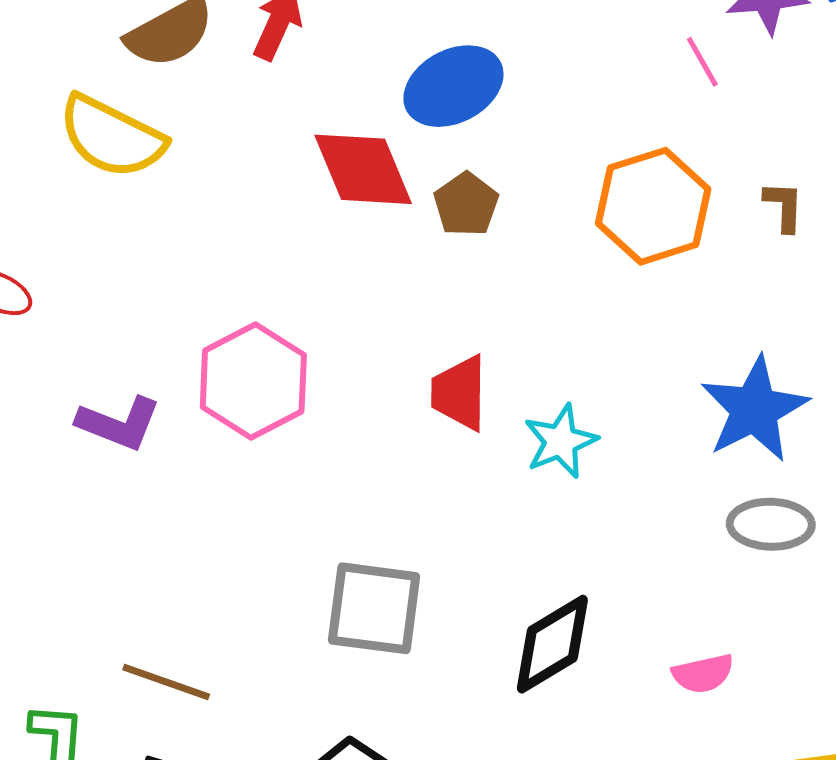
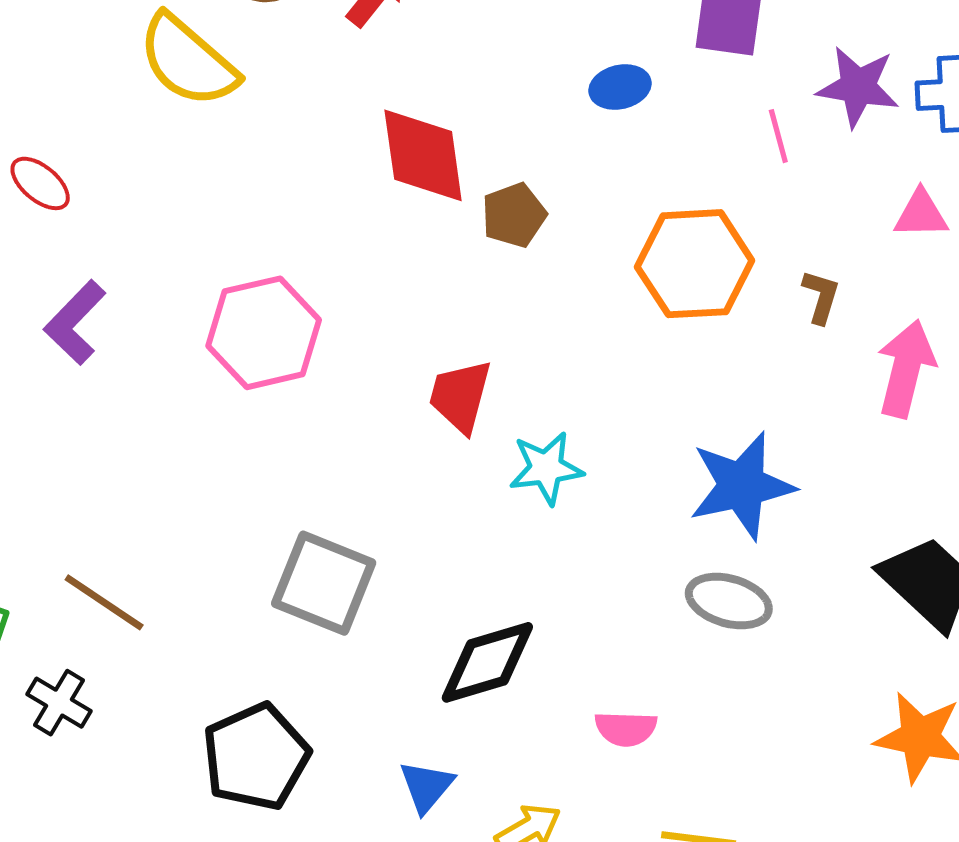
blue ellipse: (453, 86) -> (620, 87), moved, size x0.6
purple L-shape: (119, 423) -> (75, 323), moved, turned 98

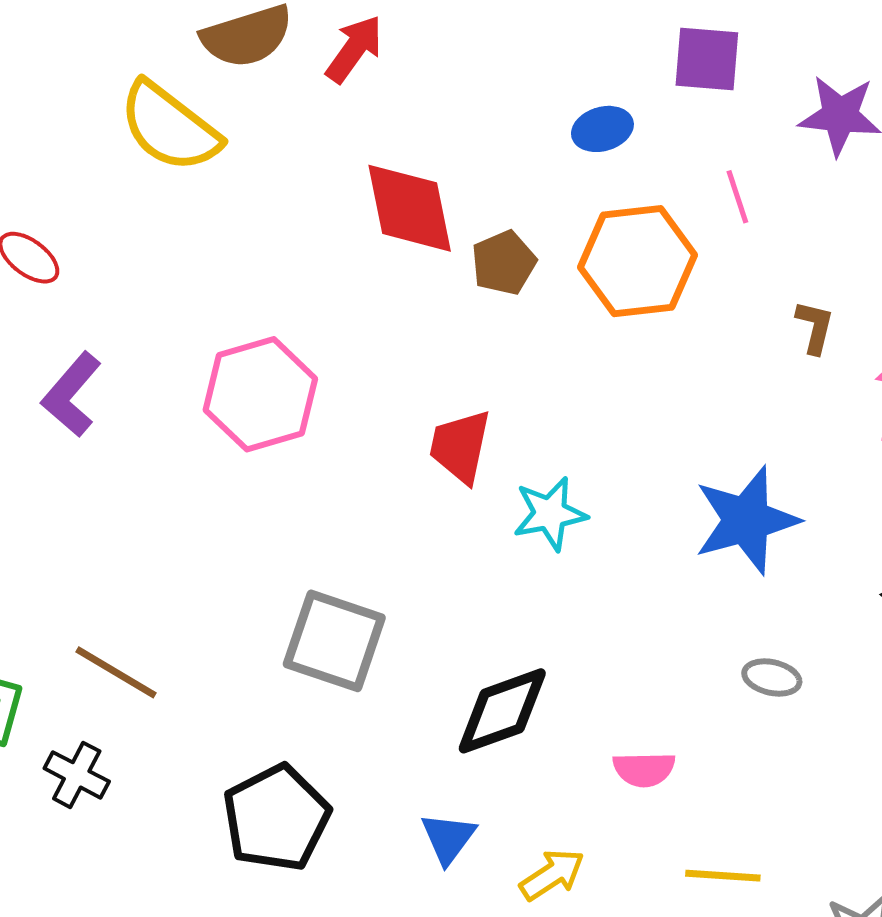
pink line: (778, 136) -> (737, 197), moved
orange hexagon: (695, 264) -> (637, 261), moved
gray ellipse: (729, 601) -> (772, 677), moved, size x0.7

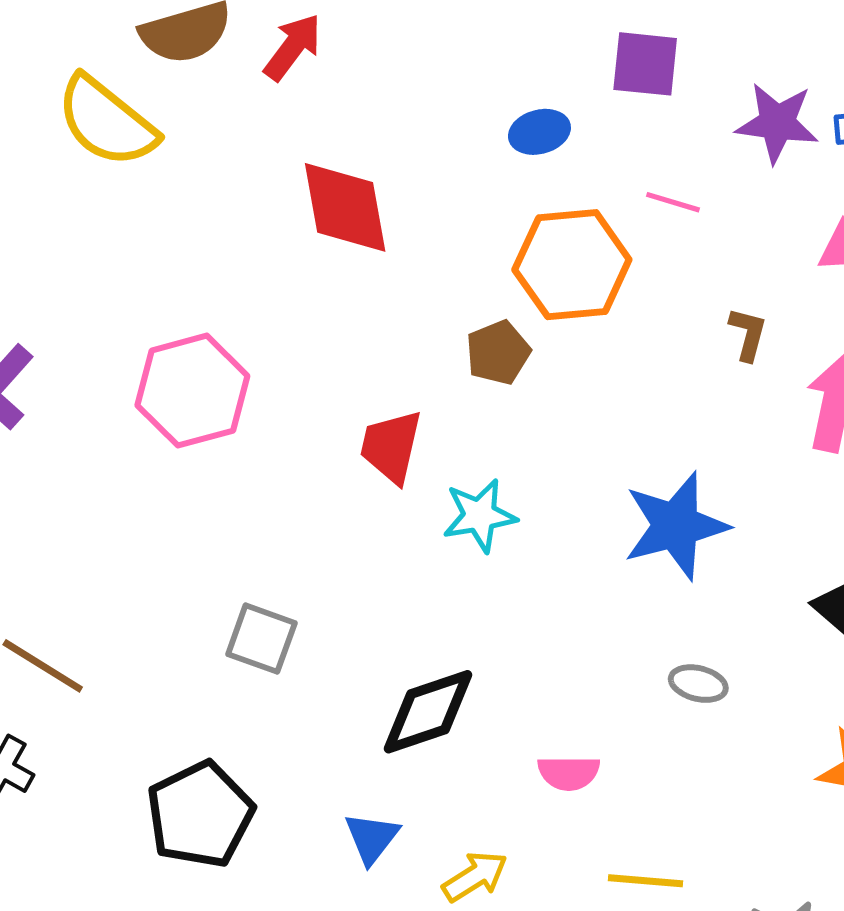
pink line: (737, 197) -> (673, 202), turned -56
brown pentagon: (504, 263) -> (498, 353), moved
gray square: (334, 641) -> (261, 639), size x0.7

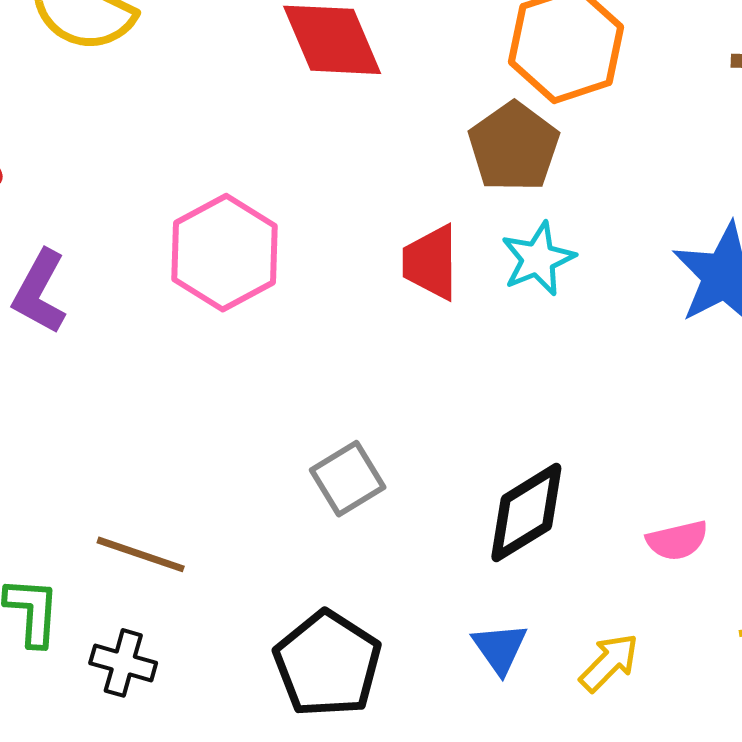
brown pentagon: (498, 353) -> (514, 147), size x1.4
cyan star: (480, 515) -> (538, 259), moved
gray square: (261, 639) -> (348, 479), turned -38

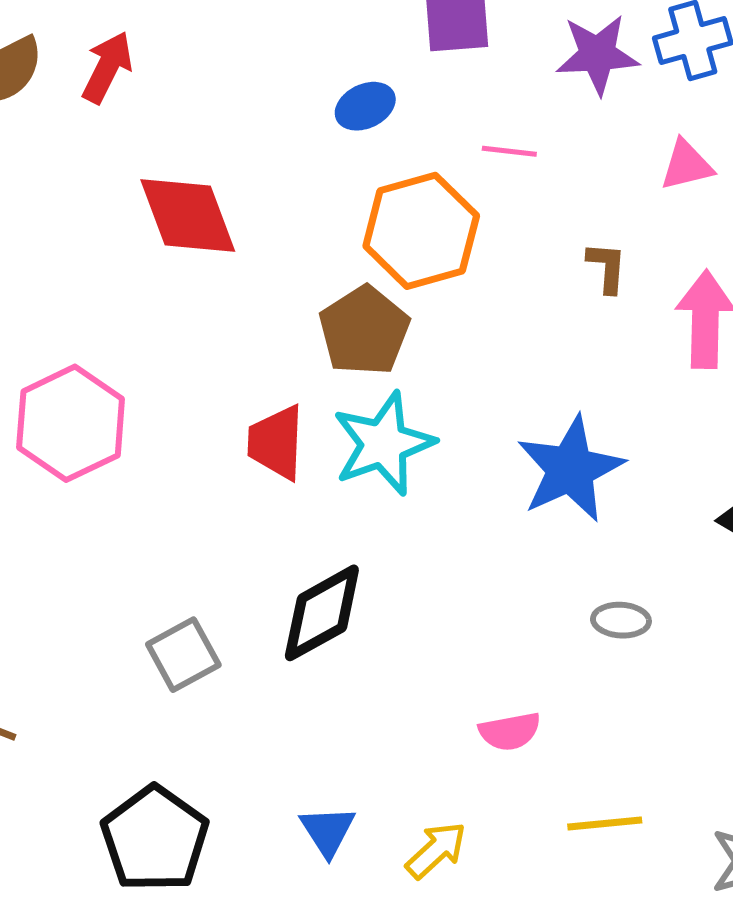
cyan star: (538, 259) -> (383, 444), size x1.4
black diamond: (526, 513) -> (322, 613), moved

